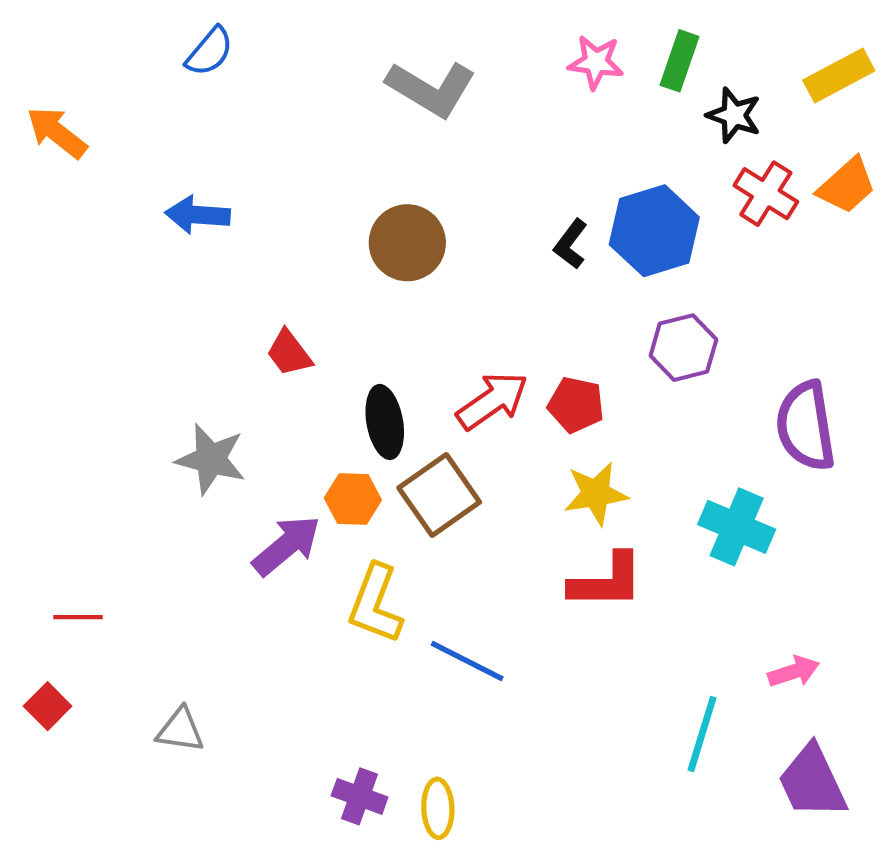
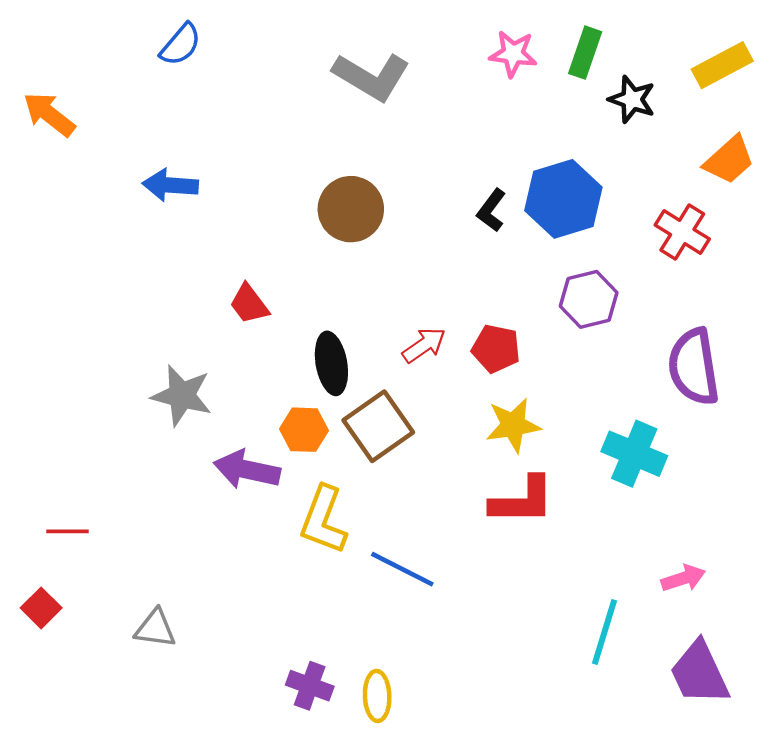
red cross: (766, 194) -> (682, 232), moved
red arrow: (492, 401) -> (424, 345), size x0.7
purple arrow: (286, 545) -> (247, 470), turned -128

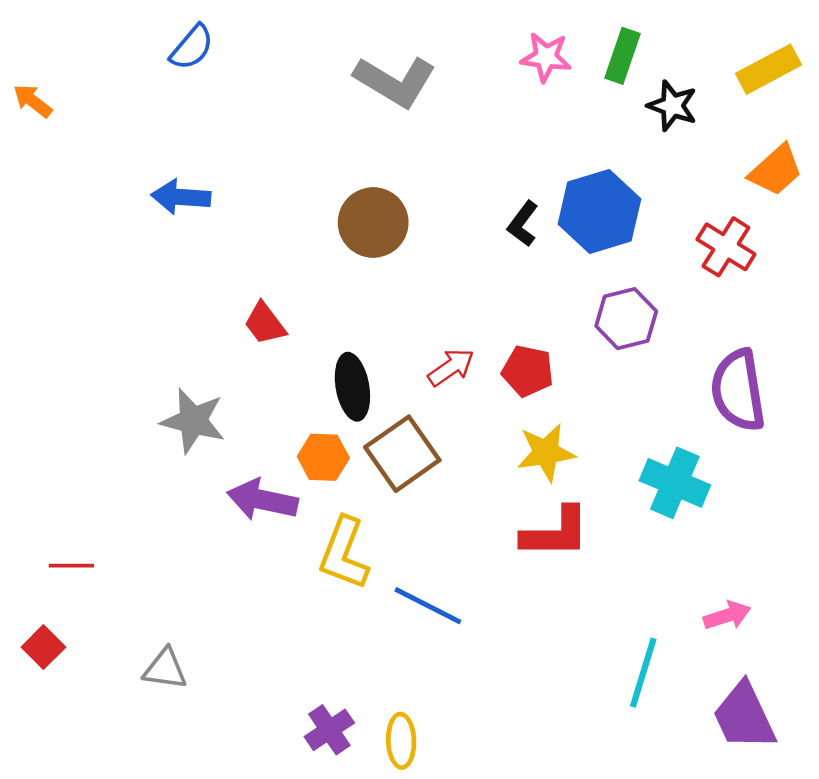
orange arrow: (49, 114) -> (32, 101), moved, size x0.7
purple cross: (310, 686) -> (329, 730), turned 36

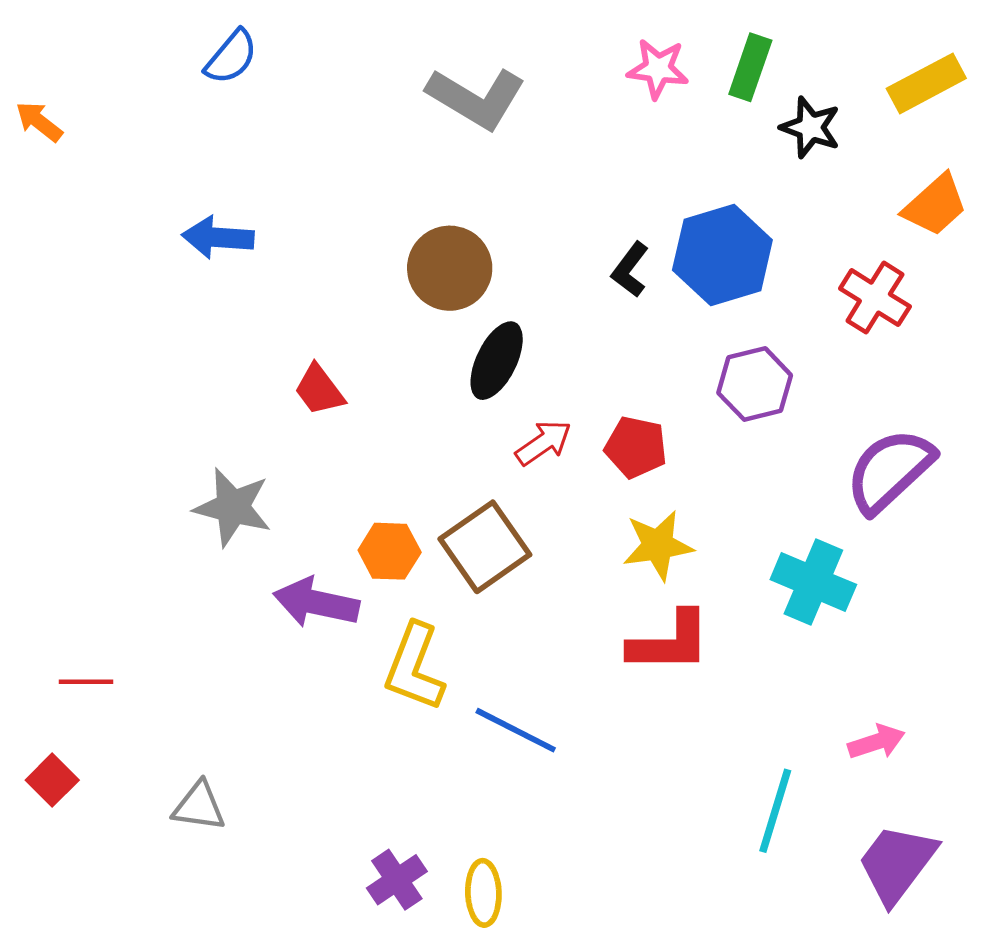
black ellipse: (352, 387) -> (497, 361), moved, turned 36
purple semicircle: (738, 390) -> (890, 471), turned 56
purple trapezoid: (744, 716) -> (897, 864), turned 62

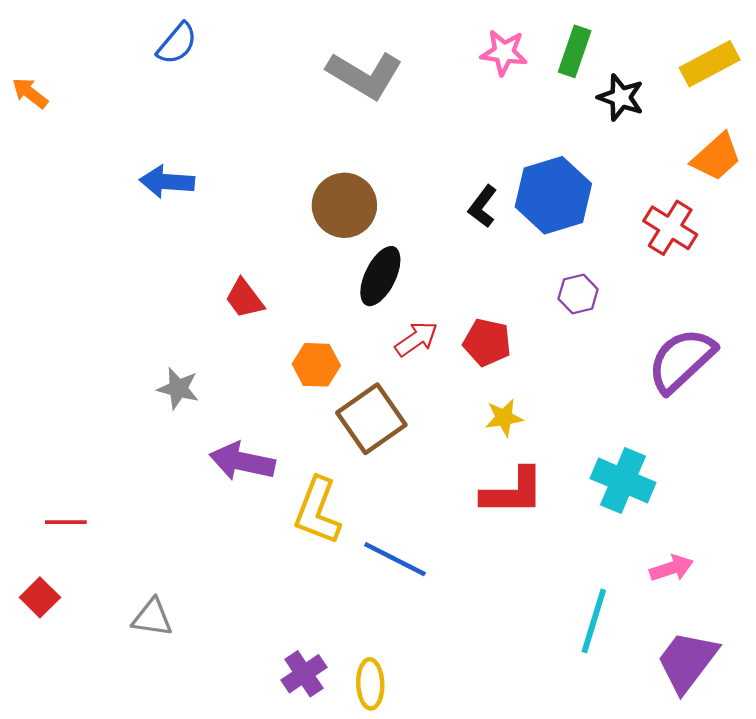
purple hexagon: (755, 384) -> (578, 294), size x0.7
gray star: (233, 507) -> (178, 388), size x0.7
yellow star: (658, 545) -> (504, 418), size x0.7
orange hexagon: (390, 551) -> (316, 365), moved
cyan cross: (813, 582) -> (623, 481), moved

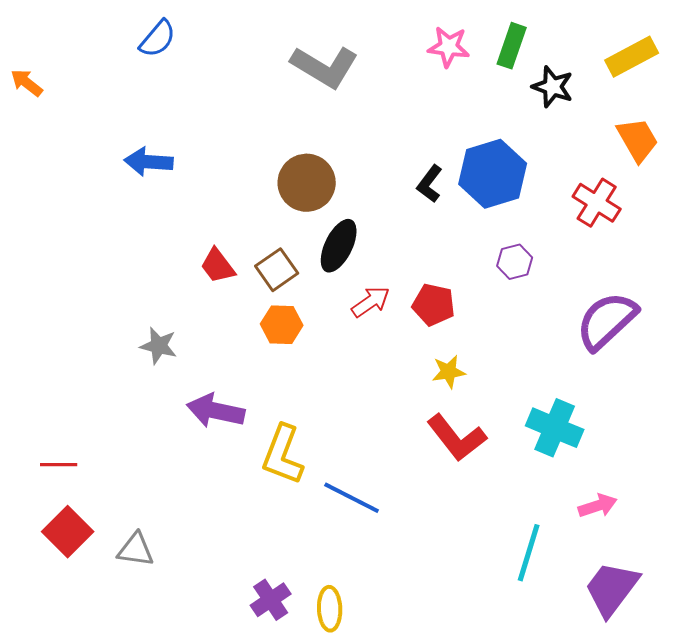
orange trapezoid: (716, 157) -> (638, 140), turned -78
brown square: (371, 419) -> (277, 270), moved, size x0.7
red L-shape: (513, 492) -> (457, 438), turned 52
red square: (40, 597) -> (68, 532), moved, size x1.4

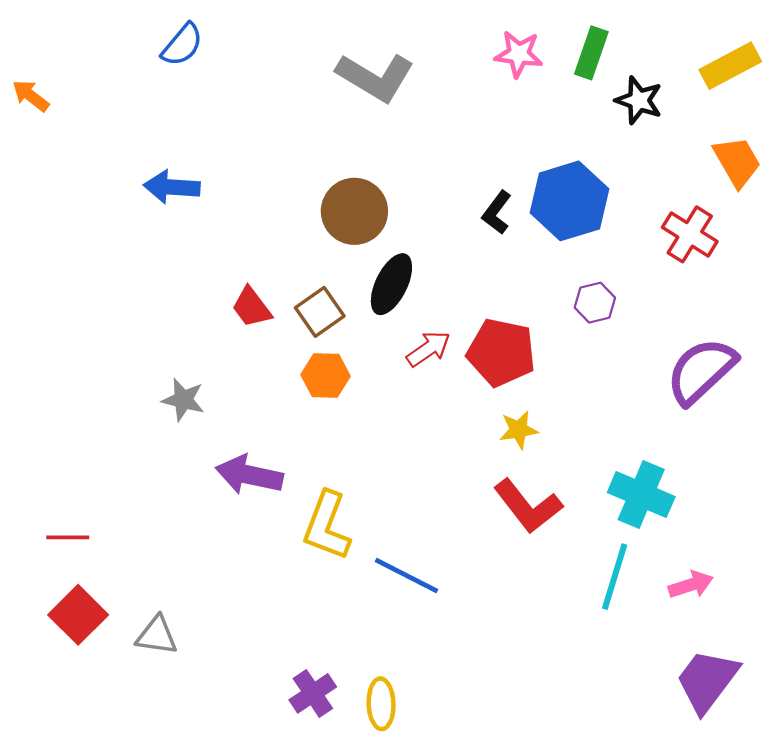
red pentagon: (434, 305) -> (501, 352), size x1.4
cyan line: (529, 553) -> (615, 577), moved

